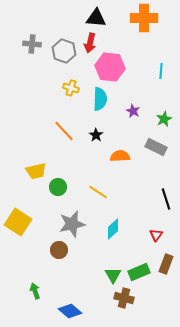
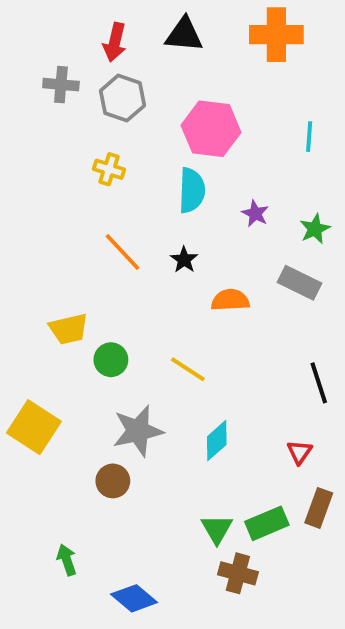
red arrow: (90, 43) -> (115, 42), moved
yellow cross: (71, 88) -> (109, 169), moved

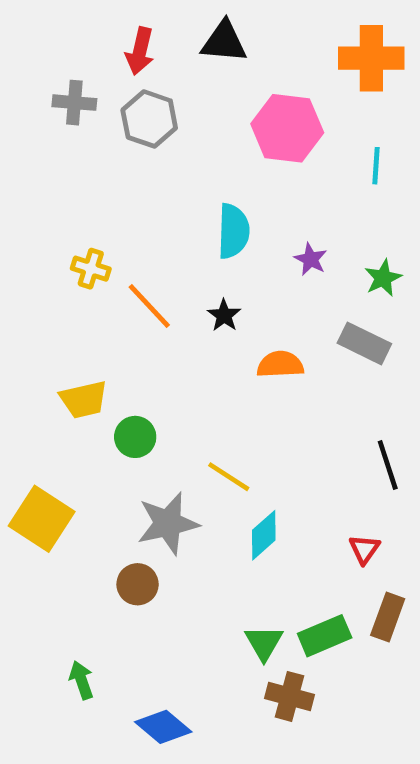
orange cross: (276, 35) -> (371, 58), moved
pink hexagon: (211, 129) -> (287, 128), moved
yellow cross: (109, 169) -> (91, 269), moved
yellow line: (188, 369) -> (229, 477), moved

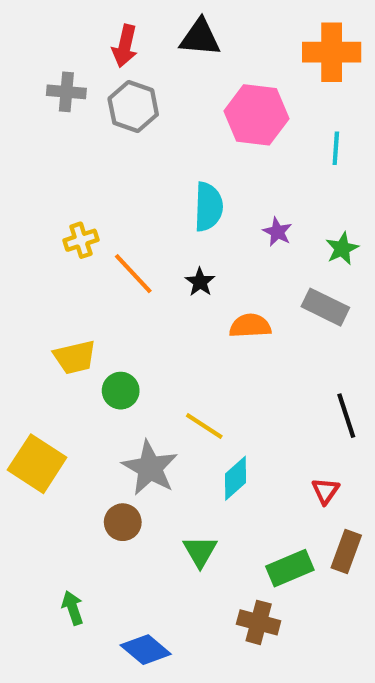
yellow cross: (91, 269) -> (81, 240), turned -36
gray star: (168, 523) -> (150, 468), turned -30
green triangle: (264, 643) -> (200, 551), moved

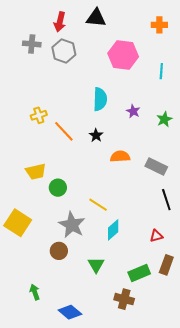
orange cross: (332, 52) -> (159, 25), size x0.6
gray rectangle: (325, 307) -> (156, 167), moved
red triangle: (325, 491) -> (156, 236), turned 40

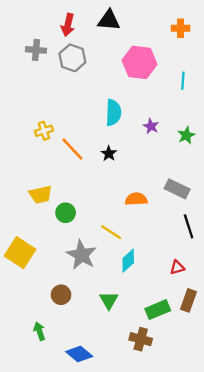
orange semicircle: (120, 156) -> (136, 199), moved
brown circle: (59, 251) -> (61, 295), moved

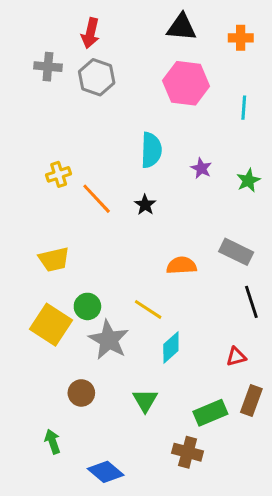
black triangle: (109, 20) -> (182, 27), moved
green circle: (66, 213) -> (87, 306), moved
yellow square: (20, 253) -> (51, 325), moved

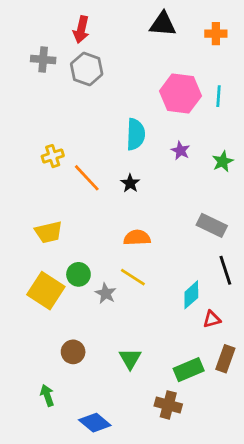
pink hexagon: (186, 83) -> (180, 93), moved
orange semicircle: (182, 265) -> (137, 238), moved
gray star: (109, 340) -> (106, 293), moved, size x0.6
cyan diamond: (171, 347) -> (191, 295), moved

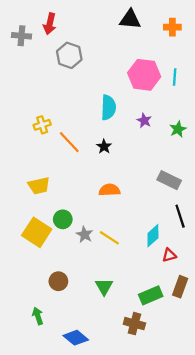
red arrow: (81, 30) -> (50, 24), moved
gray cross: (43, 59) -> (21, 36), moved
yellow line: (133, 277) -> (109, 238), moved

